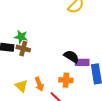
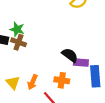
orange arrow: (39, 84) -> (32, 82), turned 40

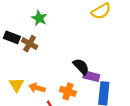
green star: (17, 29) -> (39, 18), moved
orange arrow: (32, 82) -> (37, 88), turned 72

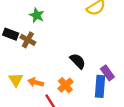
purple rectangle: (91, 76) -> (107, 73), moved, turned 40
orange cross: (68, 91) -> (65, 85), turned 32

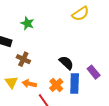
brown cross: (28, 40) -> (23, 59), moved
blue rectangle: (100, 86) -> (75, 84), moved

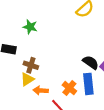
black semicircle: (66, 63) -> (91, 62), moved
yellow triangle: (11, 82) -> (27, 79), moved, turned 40

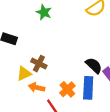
green star: (30, 27) -> (44, 12), moved
brown cross: (31, 65) -> (39, 64), moved

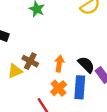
orange arrow: (37, 87) -> (59, 64), moved, turned 84

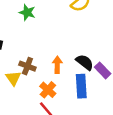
yellow triangle: (15, 71) -> (13, 78), turned -35
orange cross: (59, 88) -> (48, 90), moved

